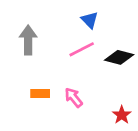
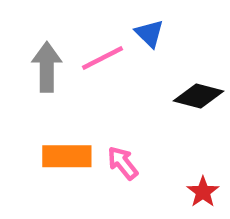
pink line: (82, 49) -> (103, 58), moved
orange rectangle: (40, 94) -> (67, 156), size x1.5

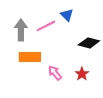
orange rectangle: (67, 156) -> (30, 57), moved
red star: (203, 192) -> (82, 74), moved

